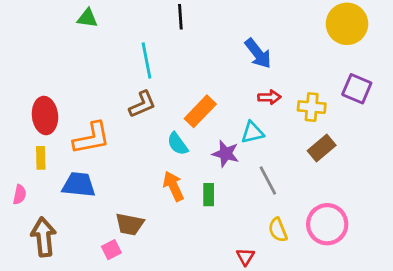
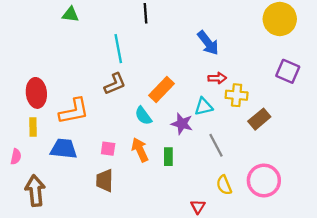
yellow cross: (312, 107) -> (237, 95), moved
brown trapezoid: (130, 224) -> (105, 180), turned 80
pink square: (111, 250) -> (108, 149), moved, turned 35

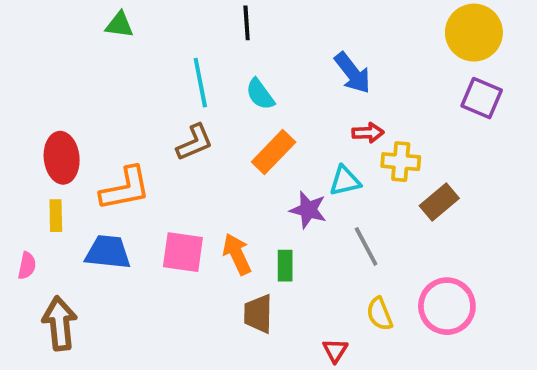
purple square: (288, 71) -> (482, 98), moved
cyan semicircle: (143, 116) -> (260, 94), moved
pink square: (108, 149) -> (183, 252), size x1.6
brown trapezoid: (105, 180) -> (258, 314), moved

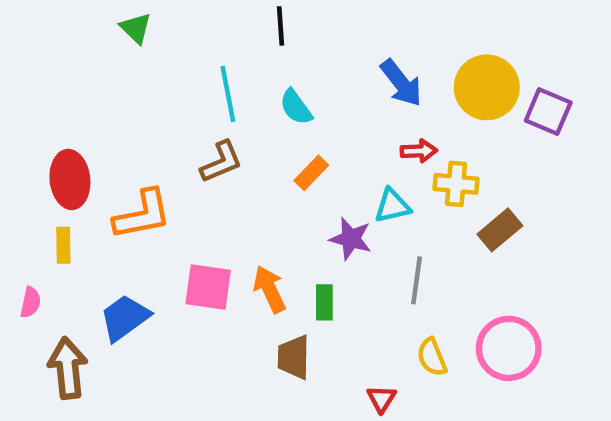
green triangle: (119, 25) -> (136, 28), turned 36
yellow circle: (474, 33) -> (487, 87), moved
orange rectangle: (274, 152) -> (311, 173), size x0.7
gray line: (366, 246) -> (417, 280), turned 36
blue trapezoid: (108, 252) -> (125, 318), moved, turned -42

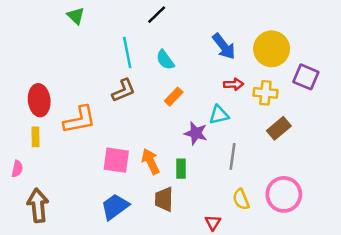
black line: (281, 26) -> (157, 15), turned 50
purple square: (548, 111) -> (306, 77), moved
yellow cross: (456, 184) -> (265, 93), moved
blue trapezoid: (125, 318) -> (115, 207), moved

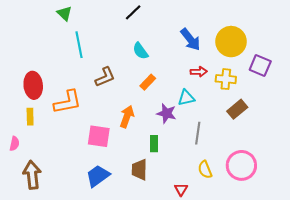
cyan line: (127, 52) -> (79, 45), moved
orange arrow: (150, 161) -> (127, 117), moved, turned 45

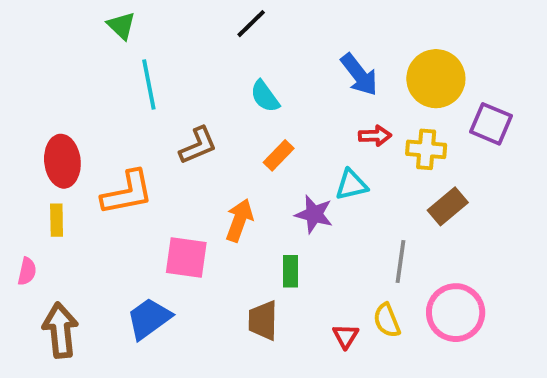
gray line: (198, 133) -> (401, 261), moved
blue trapezoid: (98, 176) -> (149, 318), moved
red triangle: (181, 189) -> (345, 336), moved

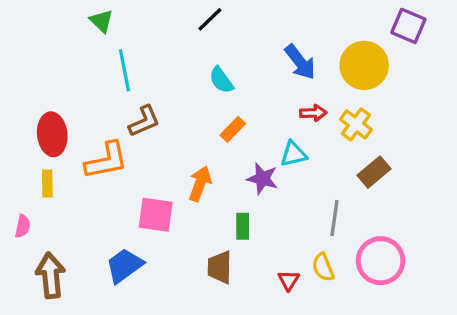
purple square: (491, 124) -> (408, 26), moved
brown L-shape: (198, 145) -> (144, 121), moved
yellow cross: (426, 149) -> (356, 124), turned 32

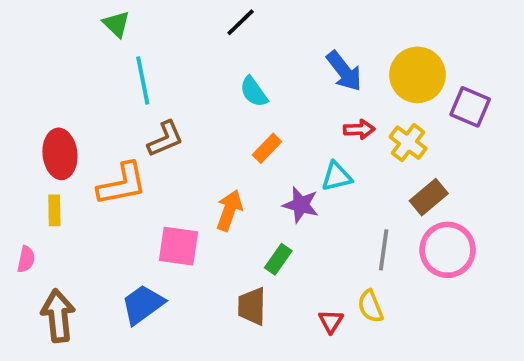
purple square: (408, 26) -> (470, 107), moved
green rectangle: (243, 226) -> (278, 259), turned 35
pink circle: (381, 261) -> (448, 250), moved

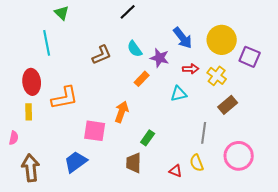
cyan line: (143, 81) -> (47, 43), moved
brown L-shape: (165, 139) -> (102, 55), moved
purple star: (301, 205) -> (160, 58), moved
pink circle: (448, 250) -> (239, 156), moved
red triangle: (331, 321) -> (176, 171), turned -40

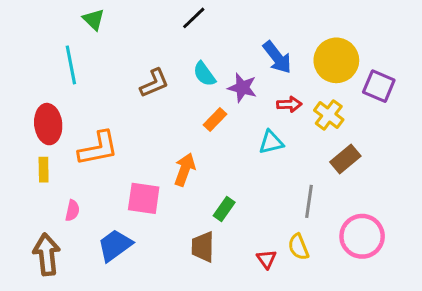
pink semicircle: (14, 138) -> (72, 210), moved
red triangle: (176, 171) -> (267, 259), turned 32

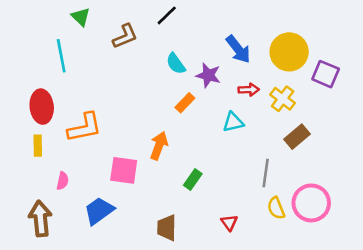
brown L-shape: (154, 83) -> (125, 36), moved
brown trapezoid: (203, 247) -> (167, 228), moved
yellow semicircle: (298, 247) -> (276, 208), moved

